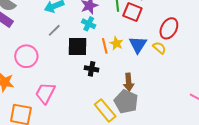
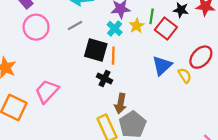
yellow star: (116, 43) -> (137, 26), moved
orange line: (105, 46) -> (113, 56), moved
pink circle: (26, 56) -> (36, 27), moved
brown arrow: (129, 82) -> (121, 103), moved

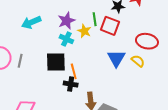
gray line: (75, 25) -> (20, 61), moved, turned -32
orange line: (113, 56) -> (74, 71), moved
red ellipse: (201, 57) -> (147, 41), turned 75

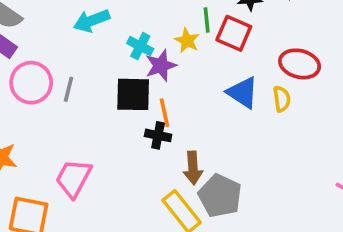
purple star: (66, 21) -> (161, 66), moved
cyan cross: (66, 39) -> (140, 46), moved
blue triangle: (116, 58) -> (243, 93), turned -30
yellow semicircle: (138, 61) -> (282, 99), turned 40

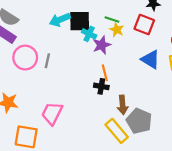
green line: (207, 20) -> (112, 20), moved, turned -64
black square: (133, 94) -> (80, 21), moved

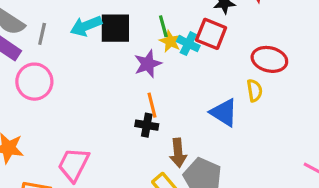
green line: (112, 20) -> (163, 26), turned 56
cyan cross: (89, 34) -> (188, 44), moved
blue triangle: (151, 59) -> (224, 113), moved
gray line: (47, 61) -> (42, 34), moved

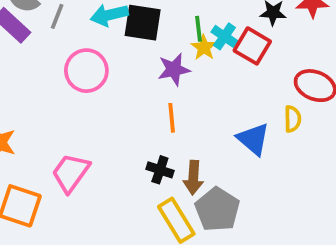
cyan cross: (188, 44) -> (224, 36), moved
pink circle: (34, 82) -> (86, 71), moved
black cross: (147, 125) -> (160, 170), moved

